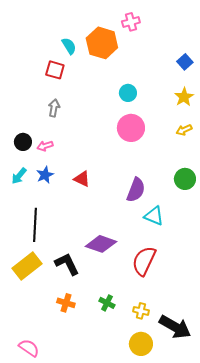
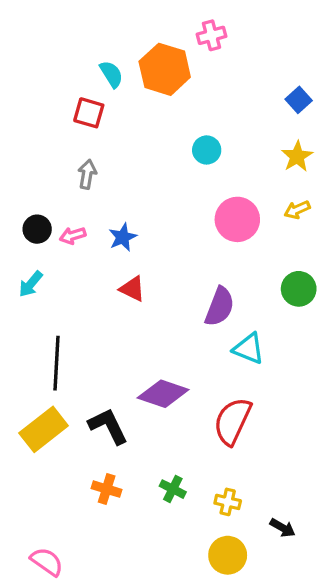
pink circle: (131, 128) -> (237, 219), moved
blue star: (45, 175) -> (123, 237), moved
black arrow: (175, 327) -> (283, 528), size x0.5

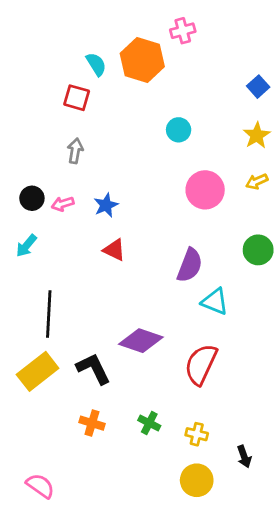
black arrow: (283, 528) -> (244, 457), turned 40

